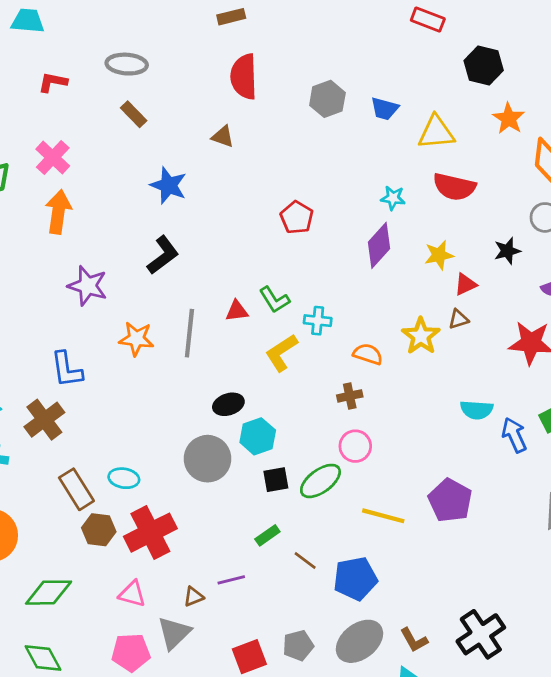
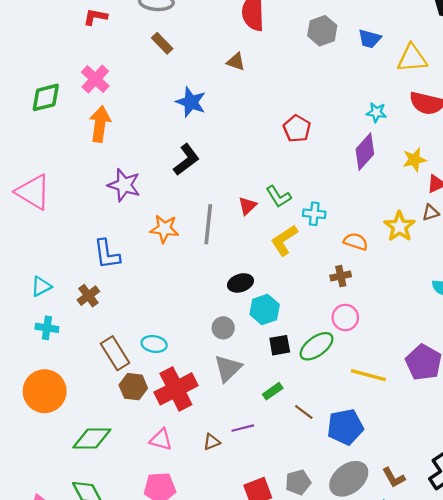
red triangle: (237, 311) -> (247, 206), turned -36
brown cross: (44, 420) -> (88, 296), size x0.7
gray circle: (208, 459) -> (223, 328), size x0.6
gray triangle: (174, 633) -> (228, 368), moved

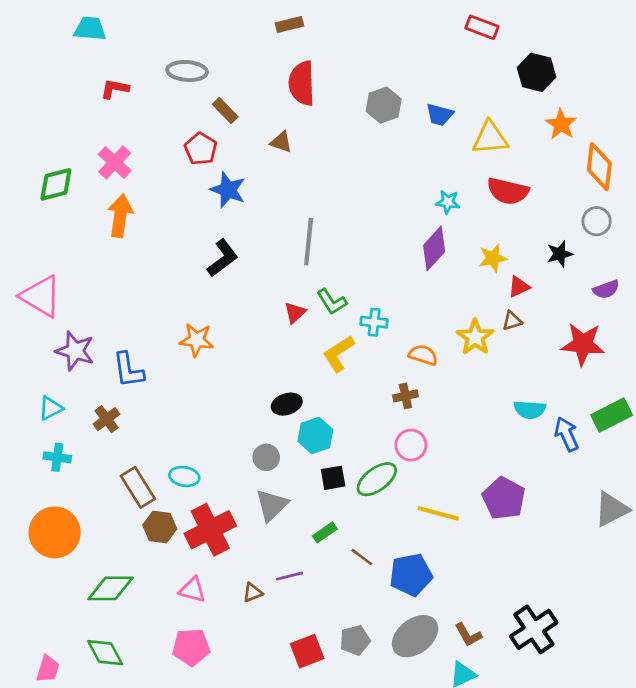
brown rectangle: (162, 43) -> (225, 111), moved
red pentagon: (297, 129) -> (201, 149), moved
purple star: (124, 185) -> (75, 351), moved
gray line: (208, 224) -> (309, 242), moved

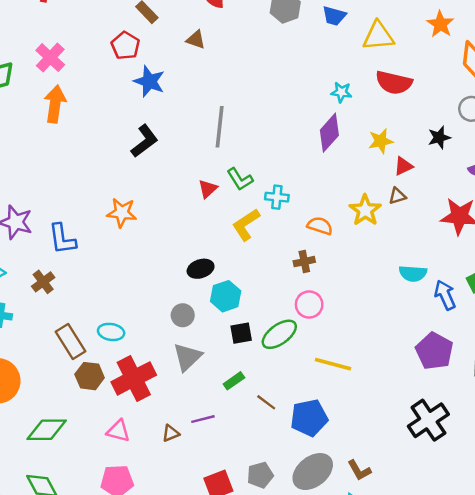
purple pentagon: (504, 498) -> (434, 351), moved
black cross: (534, 629) -> (428, 420), moved

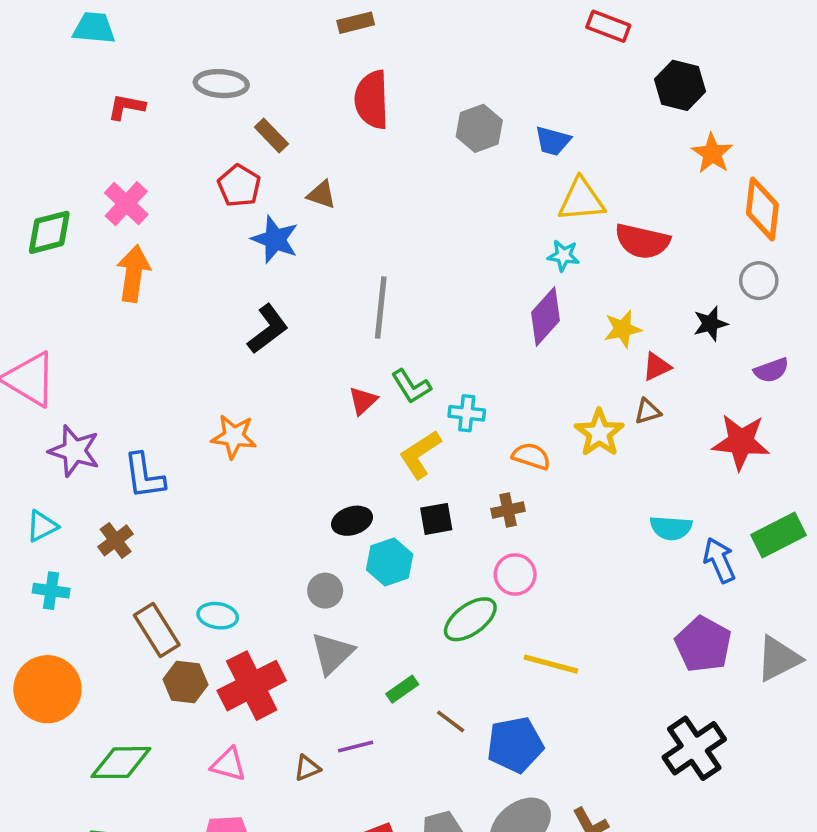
yellow triangle: (378, 36) -> (581, 200), moved
brown triangle: (196, 40) -> (322, 195), moved
black square: (241, 333) -> (436, 519), moved

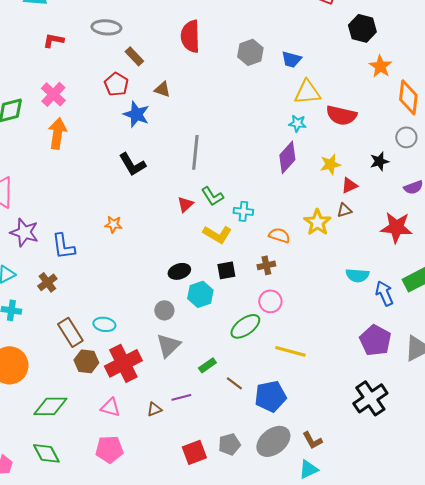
black L-shape: (268, 329) -> (132, 164), turned 96
orange star: (234, 437) -> (113, 224), size x0.7
yellow L-shape: (420, 454) -> (217, 234), turned -116

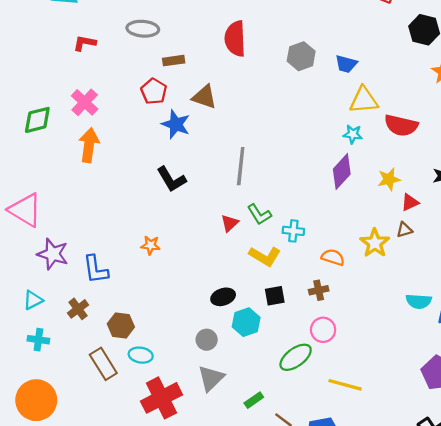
brown rectangle: (134, 56) -> (174, 61), turned -54
brown triangle: (162, 89) -> (204, 97), size x1.4
brown hexagon: (86, 361) -> (121, 325), moved

